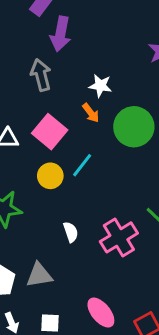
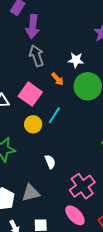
gray arrow: (41, 75) -> (37, 56), moved
white star: (100, 86) -> (76, 60), moved
pink cross: (119, 237) -> (82, 186), moved

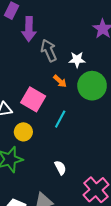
gray arrow: (37, 56) -> (49, 51), moved
yellow circle: (33, 124) -> (23, 132), moved

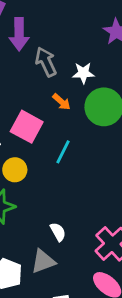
white semicircle: (60, 168) -> (58, 232), moved

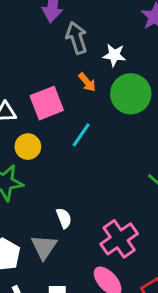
pink square: (27, 127) -> (47, 103), turned 32
gray triangle: (43, 261) -> (44, 247), turned -44

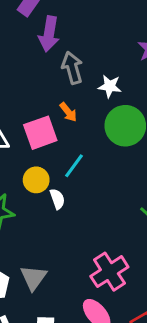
orange arrow: (87, 82) -> (68, 112), moved
yellow circle: (28, 147) -> (36, 180), moved
white semicircle: (64, 218) -> (57, 199), moved

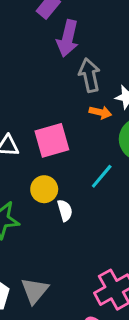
orange arrow: (68, 112) -> (100, 112), moved, turned -42
cyan line: (74, 166) -> (102, 176), moved

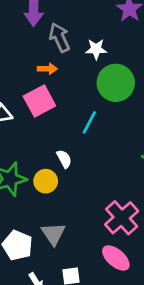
orange arrow: (100, 112) -> (47, 69), moved
yellow circle: (44, 189) -> (46, 181), moved

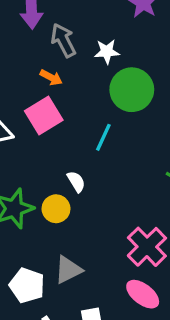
orange arrow: (47, 69) -> (51, 77), turned 30
gray triangle: (53, 234) -> (68, 270), turned 40

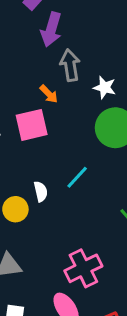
cyan line: (103, 137) -> (77, 177), moved

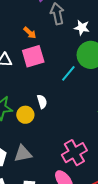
orange arrow: (49, 94) -> (30, 33), moved
cyan line: (77, 177) -> (68, 73), moved

